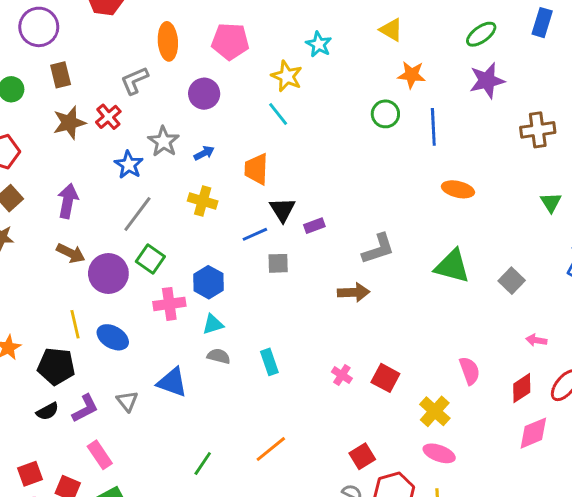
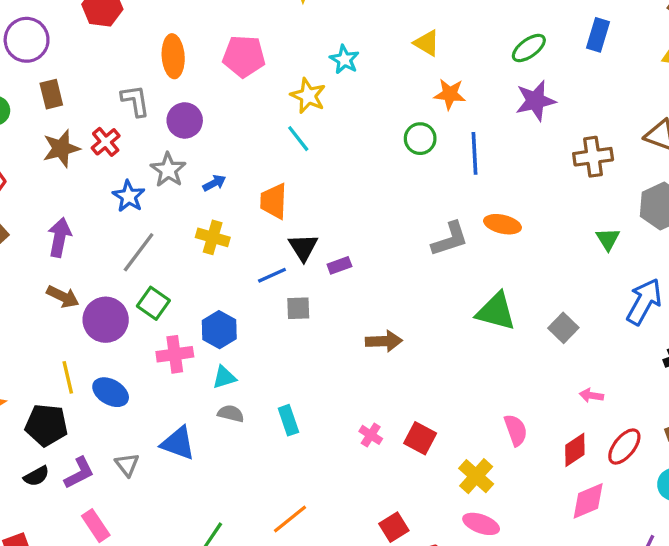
gray L-shape: (135, 81) -> (135, 101), turned 104
purple circle: (204, 94) -> (185, 120), moved
gray L-shape: (378, 249) -> (450, 239), moved

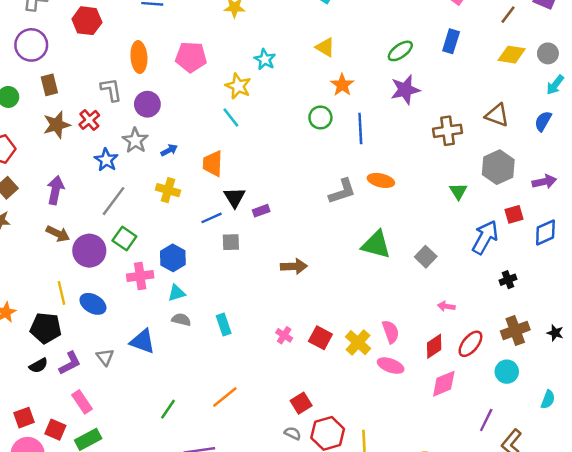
orange star: (450, 94) -> (342, 85), turned 30
yellow cross: (476, 476) -> (358, 343), moved
pink ellipse: (481, 524) -> (391, 366), moved

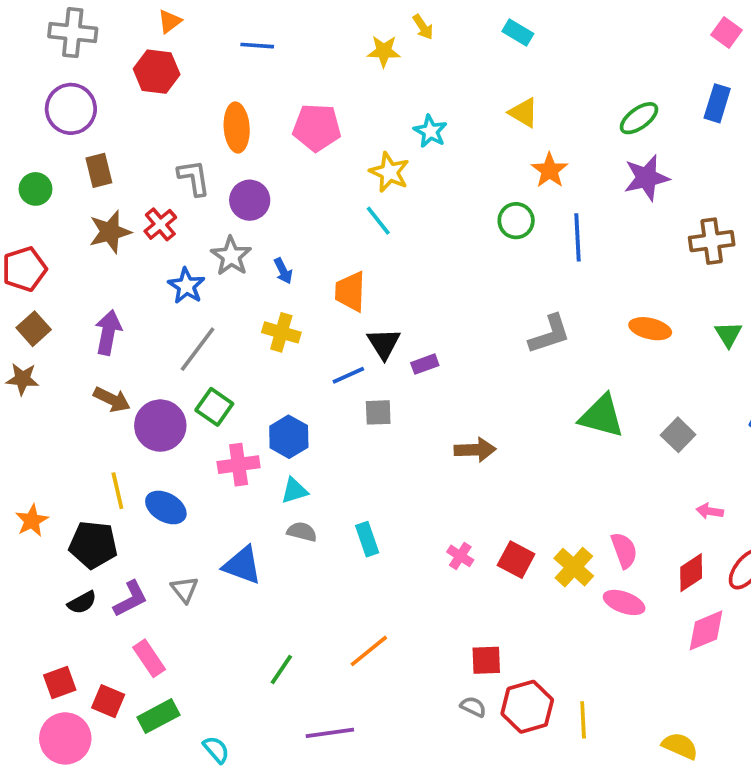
blue arrow: (169, 150) -> (283, 271), turned 91
orange ellipse: (381, 180) -> (650, 329), moved
red square: (301, 403) -> (486, 660), turned 30

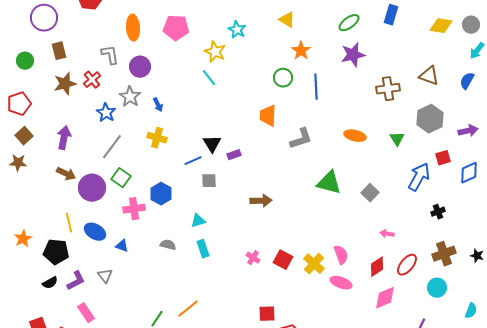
orange trapezoid: (350, 291) -> (268, 116), moved
cyan triangle: (294, 491) -> (198, 221), moved
blue triangle: (242, 565) -> (122, 246), moved, size x0.6
orange line: (369, 651) -> (188, 309), moved

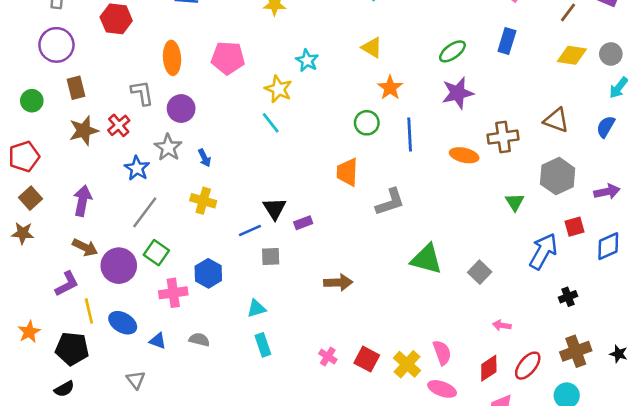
orange ellipse: (355, 136) -> (464, 155), moved
gray semicircle: (168, 245) -> (199, 340), moved
purple L-shape: (76, 281) -> (67, 284), moved

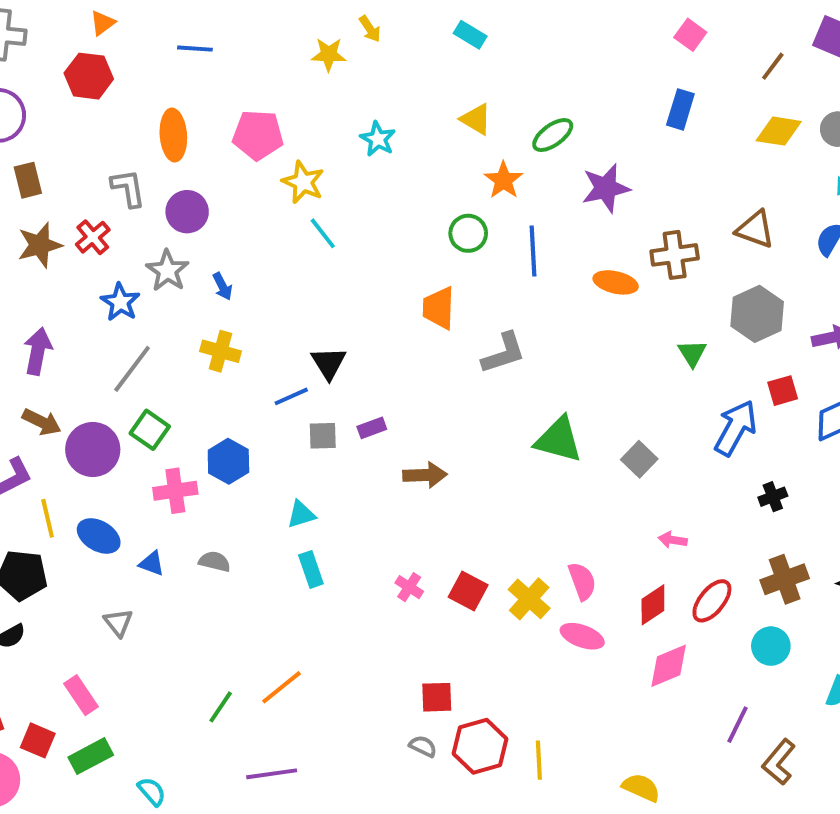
green ellipse: (452, 51) -> (553, 135), moved
yellow star: (278, 89) -> (303, 182), moved
purple rectangle: (303, 223) -> (372, 428), moved

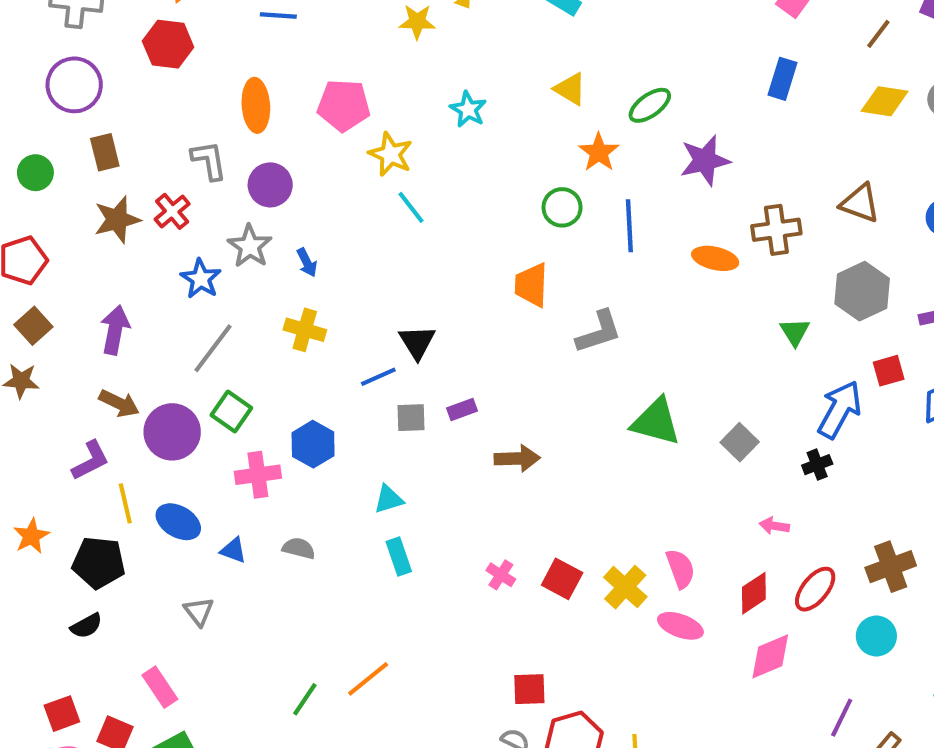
black cross: (773, 497) -> (817, 465), moved

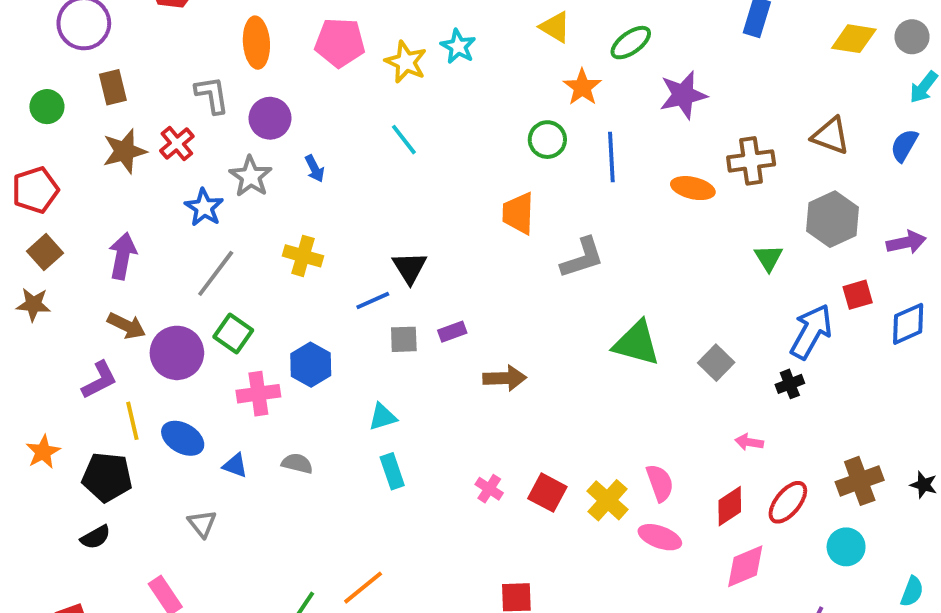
yellow star: (391, 154) -> (406, 62), moved
blue arrow: (307, 262) -> (315, 169), moved

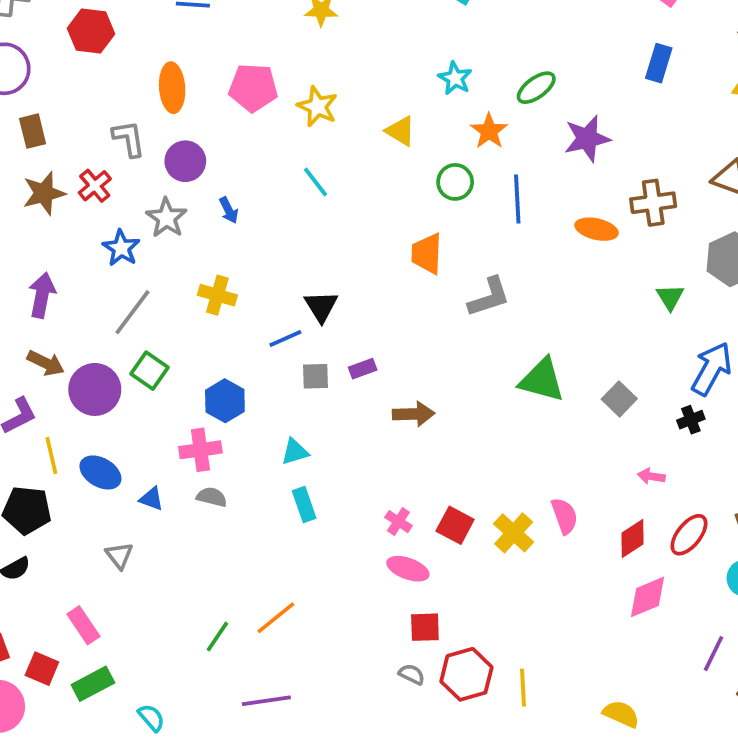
yellow triangle: (555, 27) -> (400, 131), moved
cyan star: (458, 46) -> (455, 78), moved
pink cross: (258, 394) -> (200, 450), moved
pink ellipse: (660, 537) -> (408, 569), moved

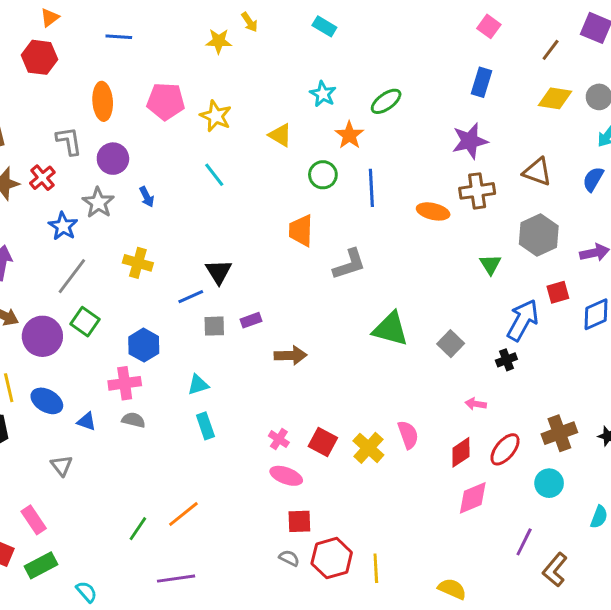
purple star: (587, 139) -> (470, 141), moved

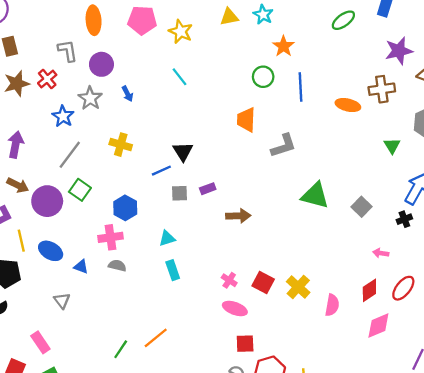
green ellipse: (386, 101) -> (343, 20), moved
yellow triangle: (280, 135) -> (229, 17), moved, turned -42
purple star: (470, 141) -> (399, 51), moved
pink semicircle: (408, 435) -> (332, 305), moved, turned 30

